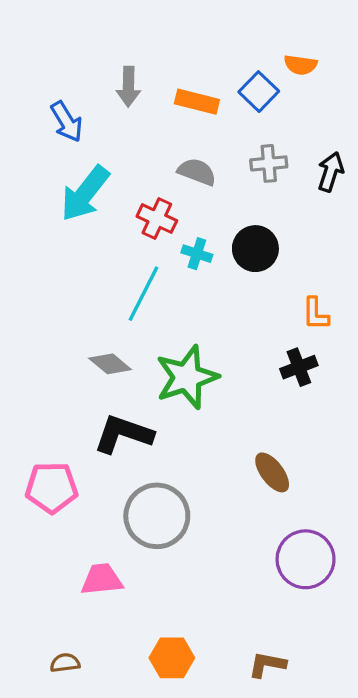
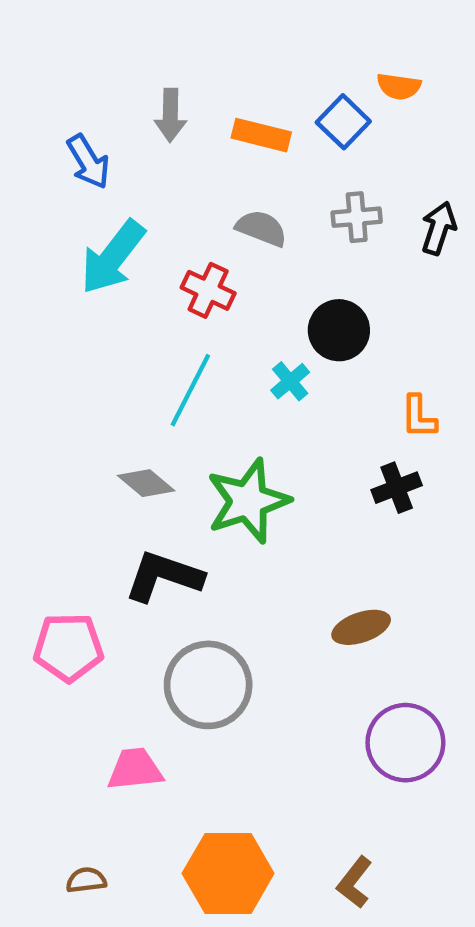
cyan cross: (197, 254) -> (290, 381), moved, turned 32
brown ellipse: (272, 472) -> (361, 627), turned -72
orange hexagon: (172, 658) -> (228, 873), size x1.5
brown L-shape: (267, 665) -> (354, 882), turned -63

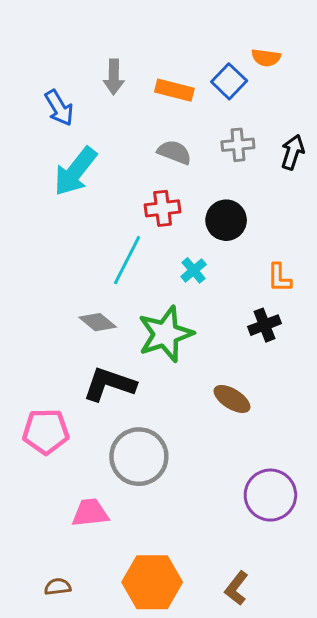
red cross: (208, 290) -> (163, 208), moved, turned -32
cyan cross: (290, 381) -> (194, 270), moved
brown ellipse: (361, 627) -> (232, 399), moved, turned 51

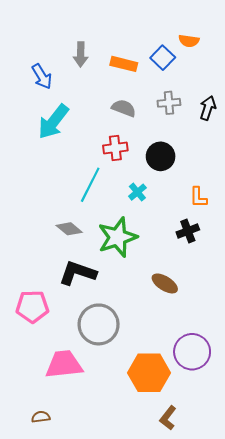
pink trapezoid: (90, 513) -> (64, 364), size x1.4
orange hexagon: (152, 582) -> (149, 373), moved

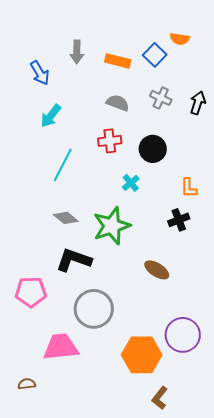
gray cross: (169, 103) -> (161, 98), turned 30
cyan arrow: (53, 122) -> (51, 116), size x0.7
cyan line: (90, 185) -> (63, 165), moved
brown semicircle: (41, 417) -> (27, 384), moved

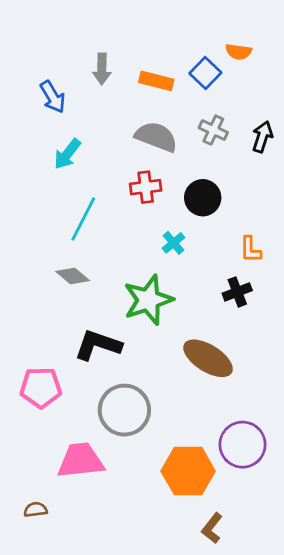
gray semicircle: (118, 103) -> (156, 137), size x1.4
gray diamond: (66, 218) -> (73, 276), moved
brown ellipse: (157, 270) -> (208, 358), size x1.5

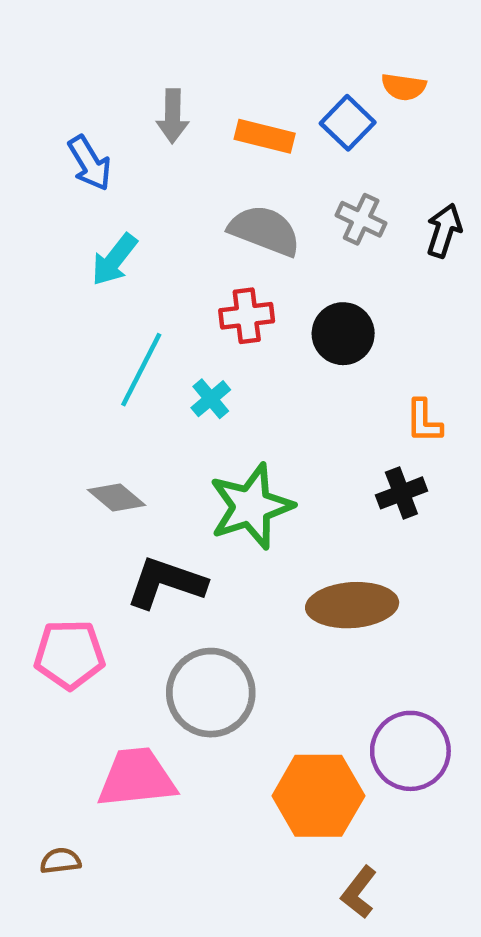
cyan cross: (174, 243) -> (211, 399), moved
gray diamond: (73, 276) -> (117, 497), moved
brown ellipse: (208, 358) -> (352, 605), turned -36

